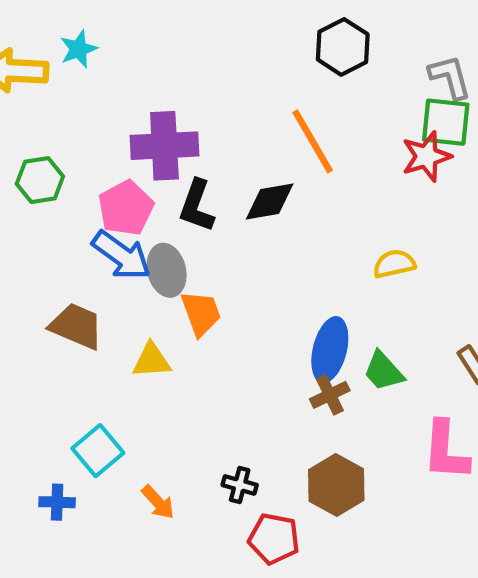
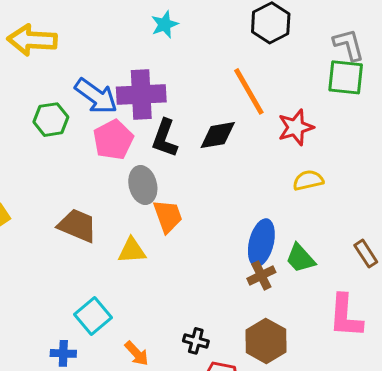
cyan star: (79, 49) -> (165, 24), moved
red star: (426, 156) -> (296, 127), moved
blue arrow: (121, 255) -> (96, 96), moved

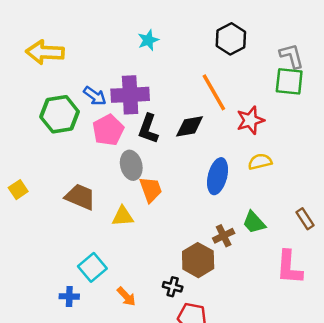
blue arrow: (96, 96) -> (95, 96), size x0.7
green hexagon: (51, 120) -> (60, 114), size x1.4
blue ellipse: (261, 243) -> (218, 176), moved
brown hexagon: (266, 341) -> (198, 260), moved

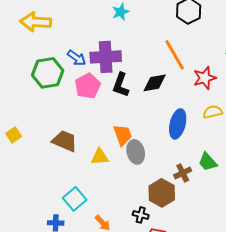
gray ellipse: (131, 165) -> (136, 152), moved

